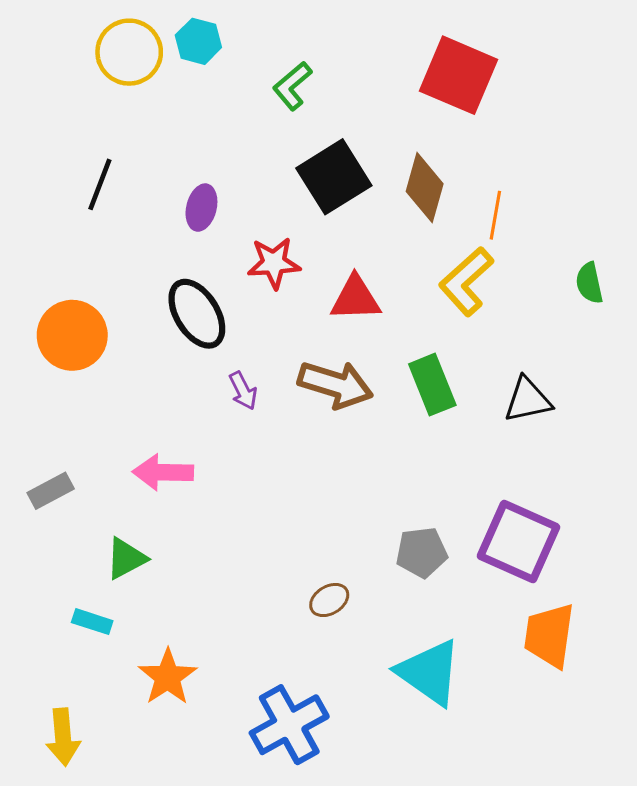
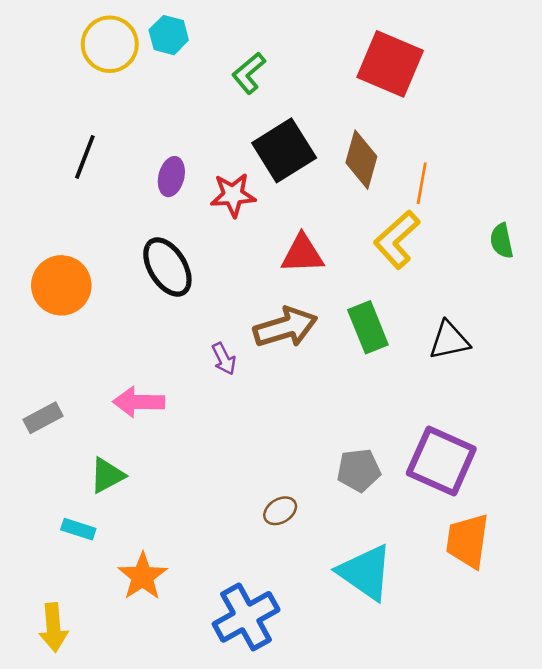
red star: (274, 263) -> (233, 195), moved
brown arrow: (335, 385) -> (285, 327), turned -34
purple arrow: (243, 391) -> (224, 359), moved

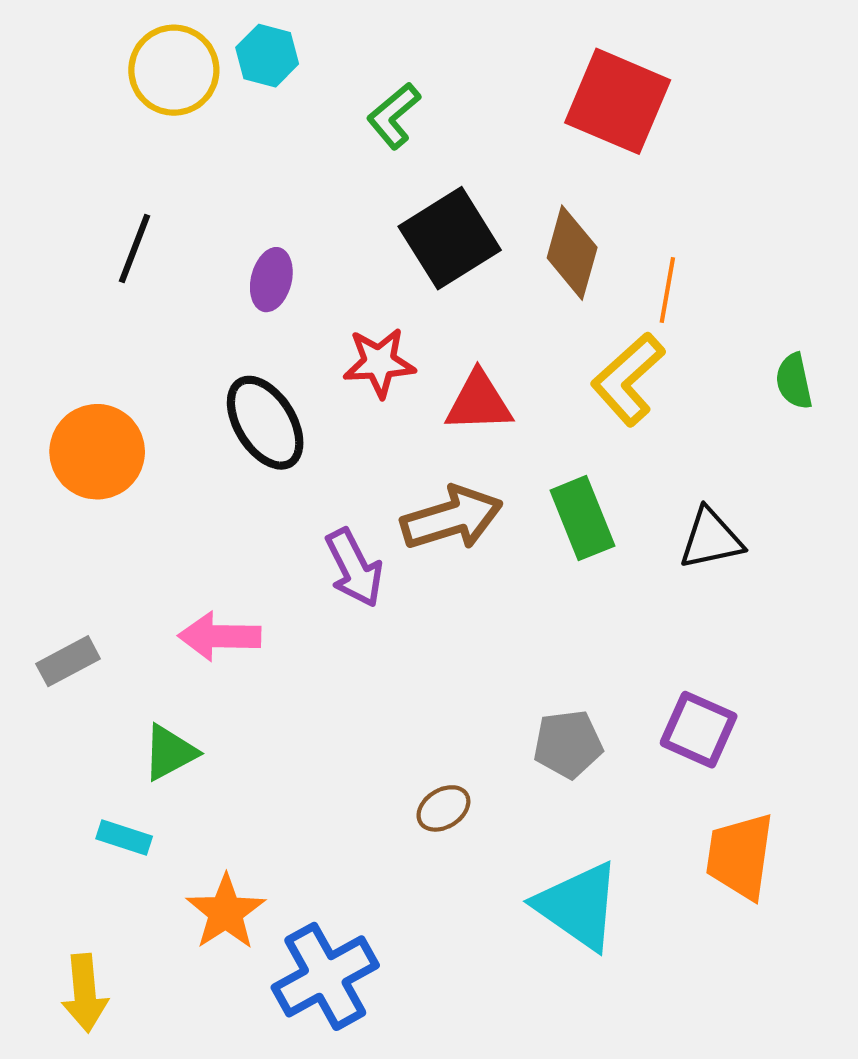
red star: (233, 195) -> (379, 363), moved
purple arrow: (224, 359) -> (354, 568), size x1.5
purple square: (441, 461) -> (699, 730), size x0.7
blue cross: (246, 617) -> (325, 976), moved

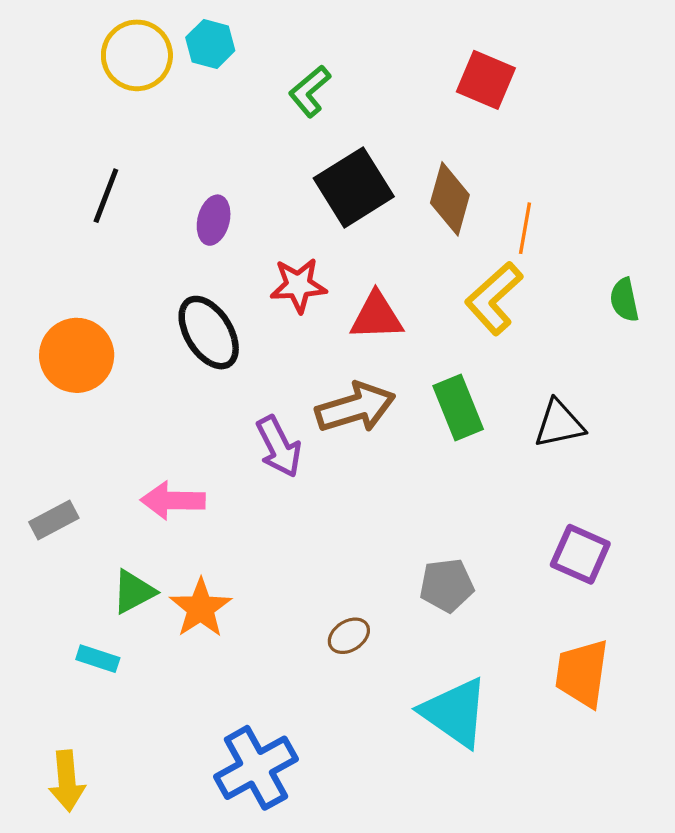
red square: (618, 101) -> (486, 80), size x0.7
purple square: (699, 730) -> (580, 554), moved
orange star: (226, 912) -> (201, 608), moved

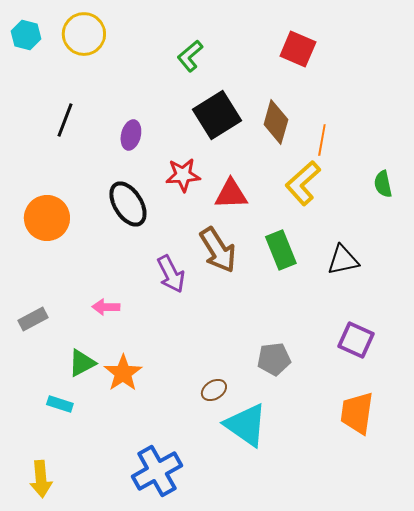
cyan hexagon: (210, 44) -> (26, 35), moved
brown arrow: (355, 408) -> (218, 250), turned 75
pink arrow: (173, 500) -> (106, 307), size x0.7
cyan triangle: (455, 712) -> (246, 425), moved

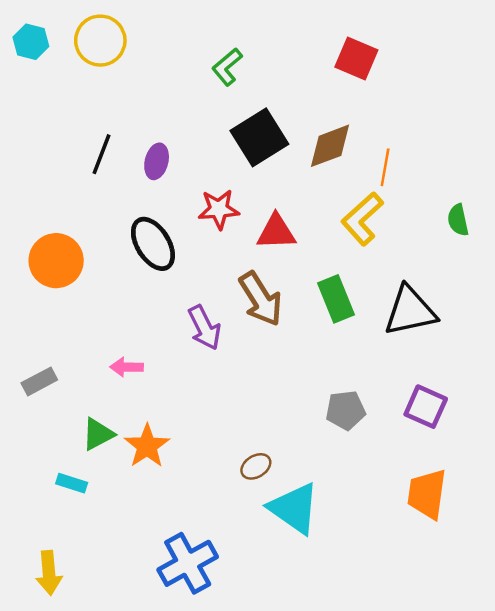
black line: (65, 120) -> (102, 154), moved
brown diamond: (276, 122) -> (330, 146), turned 54
black triangle: (343, 260) -> (410, 311), size x1.4
gray pentagon: (274, 359) -> (346, 410), moved

